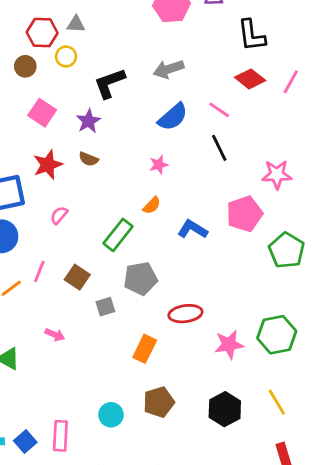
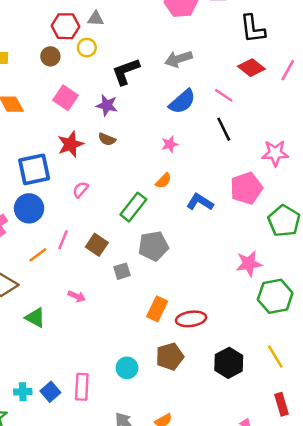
purple star: (89, 121) -> (107, 105), turned -30
red ellipse: (185, 314) -> (191, 319), moved
pink star: (229, 345) -> (249, 264), moved

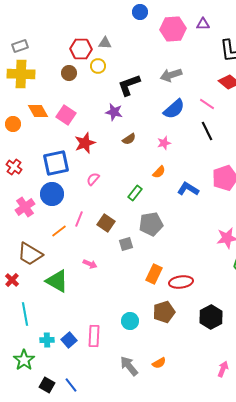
pink square: (65, 98) -> (66, 115), moved
brown semicircle: (107, 139) -> (129, 139), moved, turned -56
green rectangle: (133, 207) -> (135, 193), size x0.7
green triangle: (35, 318) -> (57, 281), size x1.4

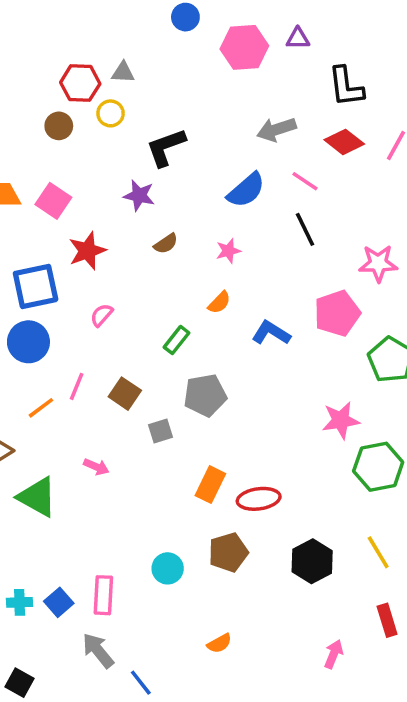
gray arrow: (171, 75) -> (276, 129), moved
gray arrow: (129, 366) -> (98, 651), moved
blue line: (71, 385) -> (141, 683), moved

